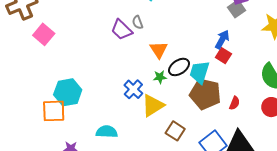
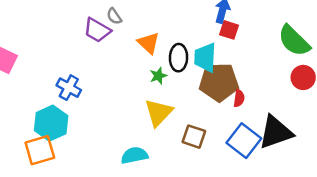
black ellipse: (179, 67) -> (179, 58), turned -40
blue cross: (133, 89) -> (69, 88), moved
red semicircle: (235, 103) -> (239, 98), moved
cyan semicircle: (107, 132) -> (134, 155), moved

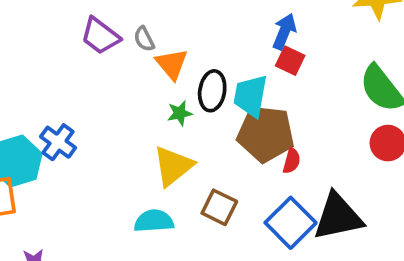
gray semicircle: (114, 16) -> (144, 39), moved
blue cross: (69, 88) -> (58, 142), moved
cyan semicircle: (134, 155) -> (154, 221), moved

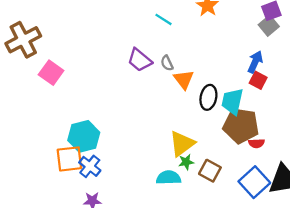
green star: (180, 113) -> (186, 162), moved
blue cross: (58, 142) -> (90, 166), moved
red semicircle: (292, 161) -> (256, 143), turned 70

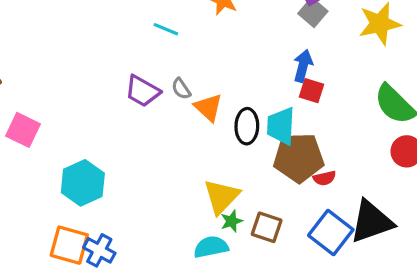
cyan hexagon: (84, 136) -> (83, 183), moved
orange square: (69, 159) -> (69, 245), turned 32

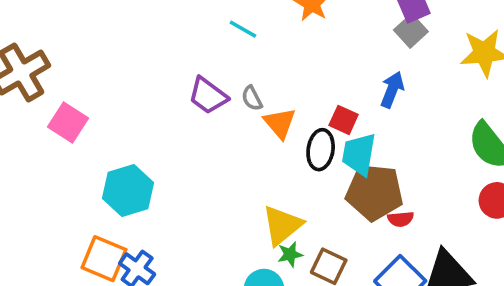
red square: (312, 91) -> (344, 120), moved

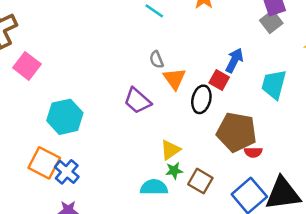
blue arrow: (392, 90) -> (234, 60), moved
purple trapezoid: (208, 96) -> (137, 101), moved
cyan trapezoid: (359, 154) -> (274, 84), moved
yellow triangle: (282, 225) -> (170, 150), size x0.7

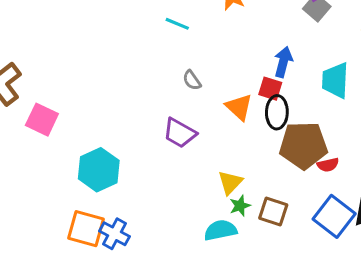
orange triangle: (175, 79) -> (239, 107), moved
black ellipse: (201, 99) -> (277, 112), moved

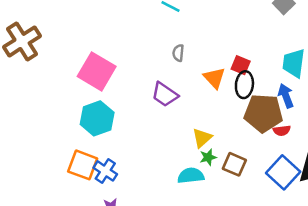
blue arrow: (283, 62) -> (286, 96), moved, turned -40
gray semicircle: (192, 80) -> (178, 53), turned 35
pink square: (42, 120) -> (97, 71), moved, size x1.4

